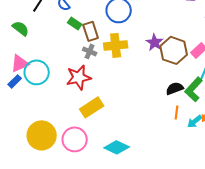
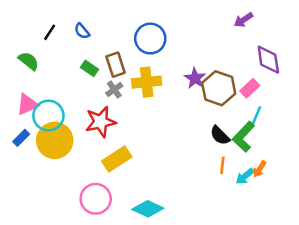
green rectangle: (75, 23) -> (89, 68), moved
gray cross: (90, 51) -> (114, 89), turned 32
blue rectangle: (15, 81) -> (21, 138), moved
black semicircle: (175, 88) -> (220, 135), turned -114
yellow circle: (42, 135) -> (55, 140), moved

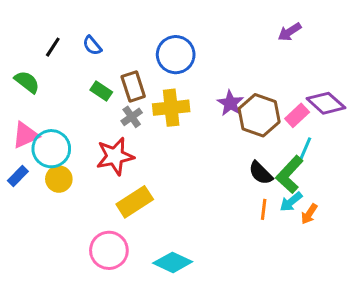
purple diamond: (268, 60) -> (326, 103), moved, turned -40
yellow circle: (55, 140) -> (59, 179), size x0.6
cyan arrow: (245, 176) -> (291, 202), moved

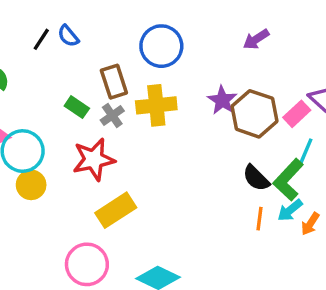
purple arrow: (289, 32) -> (256, 39), moved
black line: (53, 47) -> (41, 39), moved
green rectangle: (101, 91) -> (77, 107), moved

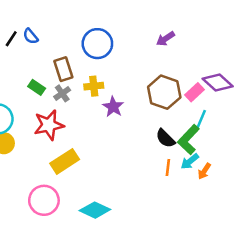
purple star: (222, 100) -> (113, 107), moved
yellow cross: (156, 105) -> (94, 86), size x0.7

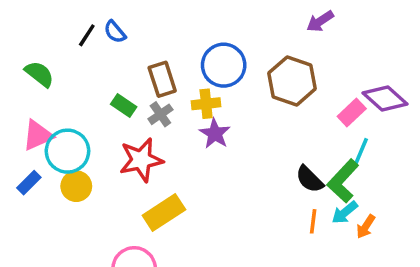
purple arrow: (165, 39) -> (320, 21), moved
blue circle: (97, 44) -> (224, 65), moved
brown hexagon: (164, 92) -> (292, 81), moved
purple star: (113, 107) -> (215, 134), moved

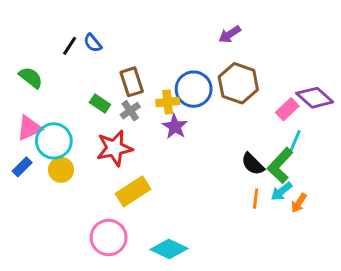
purple arrow: (320, 21) -> (230, 34), moved
blue circle: (224, 65) -> (194, 89), moved

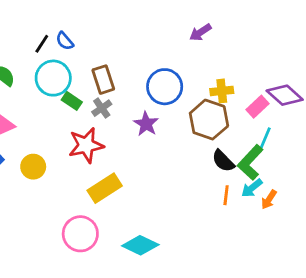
brown hexagon: (238, 83) -> (209, 120), moved
yellow cross: (168, 102) -> (222, 91), moved
cyan circle: (54, 141) -> (53, 78), moved

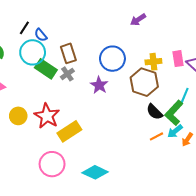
blue semicircle: (65, 41) -> (41, 35), moved
green rectangle: (72, 101) -> (46, 69), size x1.5
pink rectangle: (257, 107) -> (178, 59), moved, turned -56
red star: (86, 145) -> (47, 116), moved, turned -30
orange line: (226, 195) -> (157, 136), turned 56

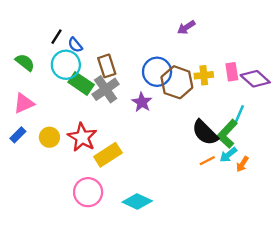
gray cross: (67, 74) -> (106, 89), size x1.6
brown hexagon: (144, 82) -> (177, 82), moved
black semicircle: (154, 112) -> (205, 133), size x1.4

